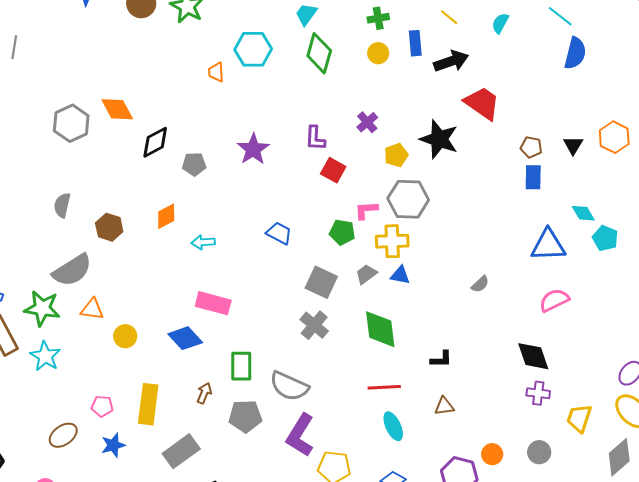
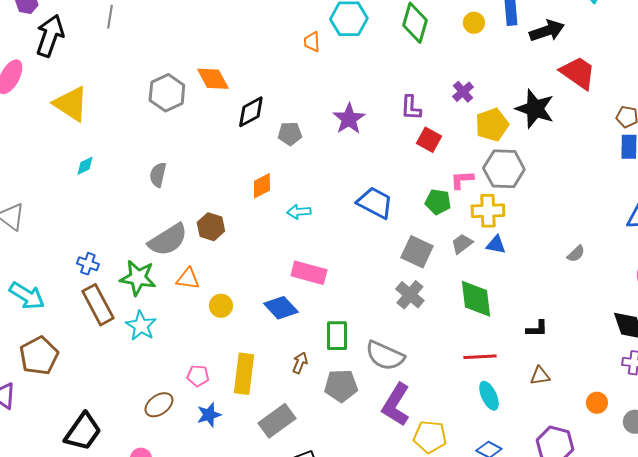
yellow pentagon: (396, 155) -> (492, 125), size x1.4
brown hexagon: (109, 227) -> (211, 227), moved
blue trapezoid: (279, 233) -> (375, 203), size x1.4
orange circle: (492, 454) -> (597, 403), moved

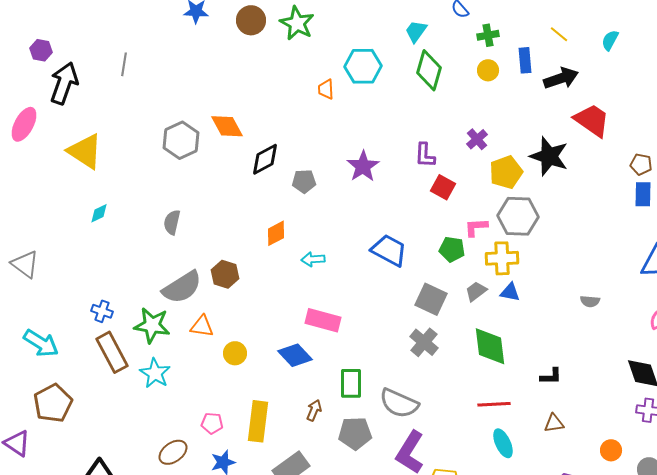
gray semicircle: (576, 254) -> (590, 301), turned 48

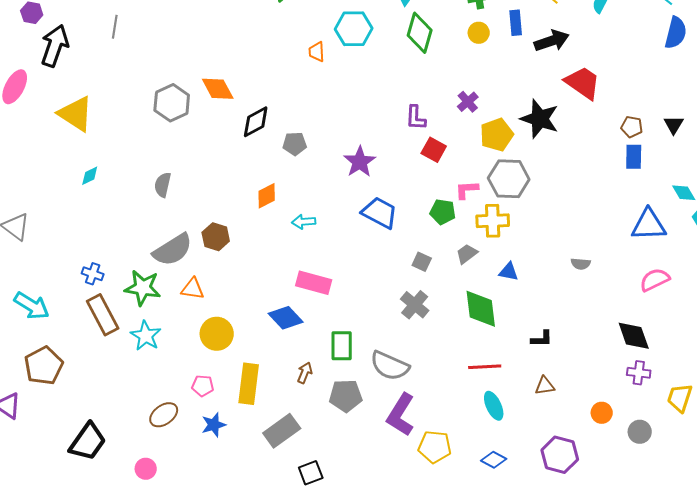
purple star: (363, 166) -> (360, 162), moved
blue triangle: (510, 292) -> (509, 272), moved
gray square: (431, 299) -> (422, 262), size x0.6
yellow circle: (235, 353) -> (217, 334), moved, size x1.4

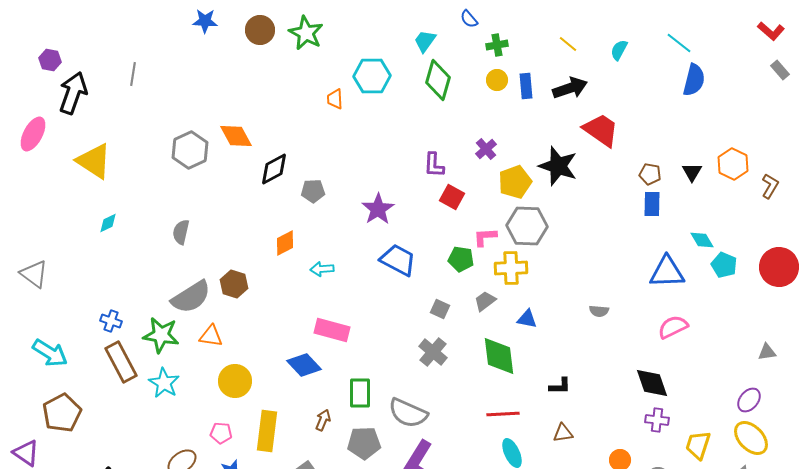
blue rectangle: (516, 23) -> (526, 86), moved

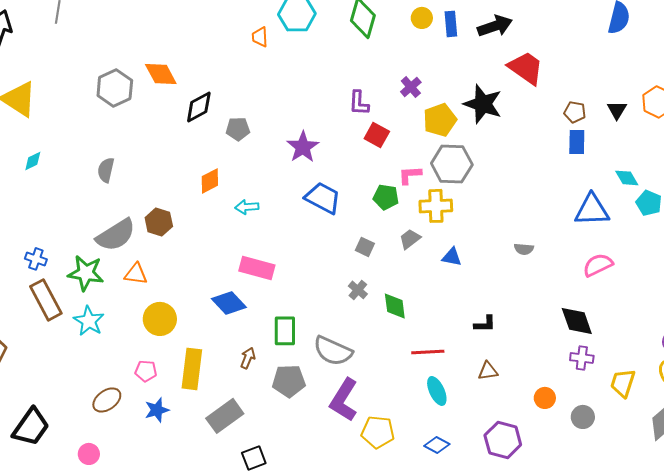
gray cross: (433, 352) -> (358, 290), size x0.7
green diamond: (499, 356) -> (395, 306), moved, size x0.7

